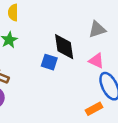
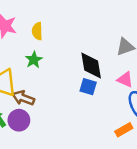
blue square: (49, 62) -> (88, 87), moved

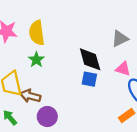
yellow semicircle: (37, 31) -> (37, 33), size x1.5
purple circle: (19, 120) -> (47, 117), moved

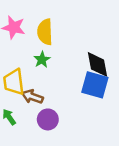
blue square: (89, 79) -> (95, 85), size x1.6

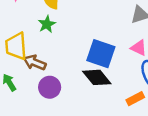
black diamond: (97, 64) -> (97, 77), moved, turned -32

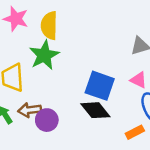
green star: (47, 24) -> (44, 55), size x1.6
brown arrow: (35, 62) -> (30, 110), moved, turned -30

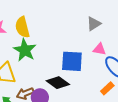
black diamond: (95, 110) -> (58, 83), moved

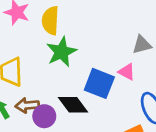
pink triangle: (99, 49) -> (127, 72), moved
green star: (25, 50) -> (61, 52), moved

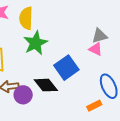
pink triangle: (127, 72) -> (96, 49), moved
blue square: (99, 83) -> (66, 68), turned 35

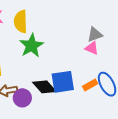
blue square: (66, 68) -> (63, 82), moved, turned 30
orange rectangle: (94, 106) -> (90, 85), moved

